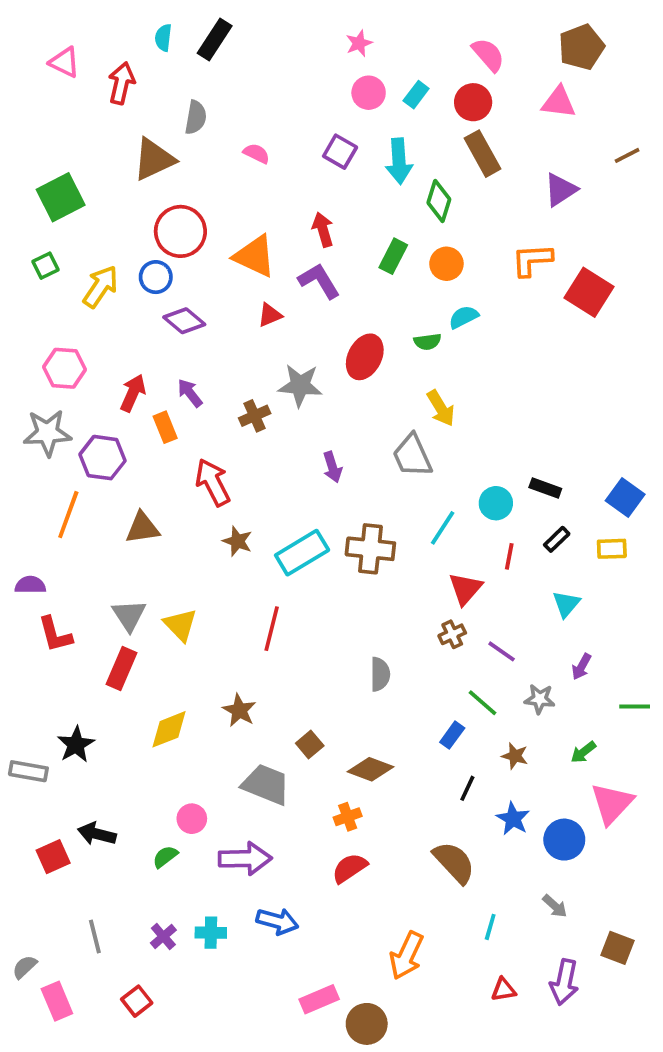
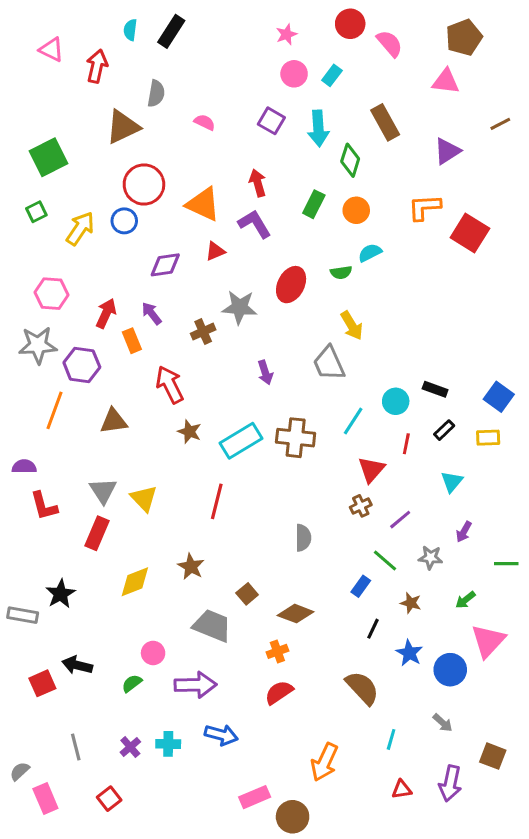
red circle: (473, 102) -> (350, 24), moved
purple diamond: (184, 321) -> (165, 265), moved, turned -48
purple line: (502, 651) -> (400, 520), turned -75

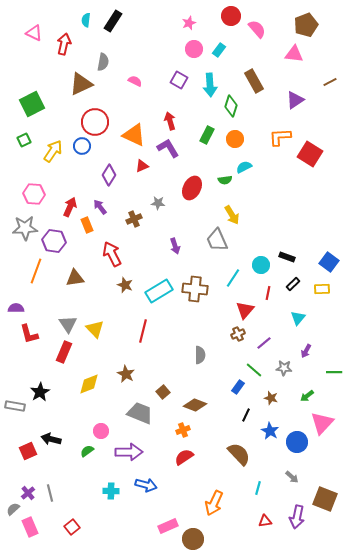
purple diamond: (165, 265) -> (109, 175), turned -50
gray star: (239, 307) -> (158, 203), size x0.6
purple cross: (130, 747) -> (28, 493), moved
brown square: (493, 756) -> (325, 499), size x1.4

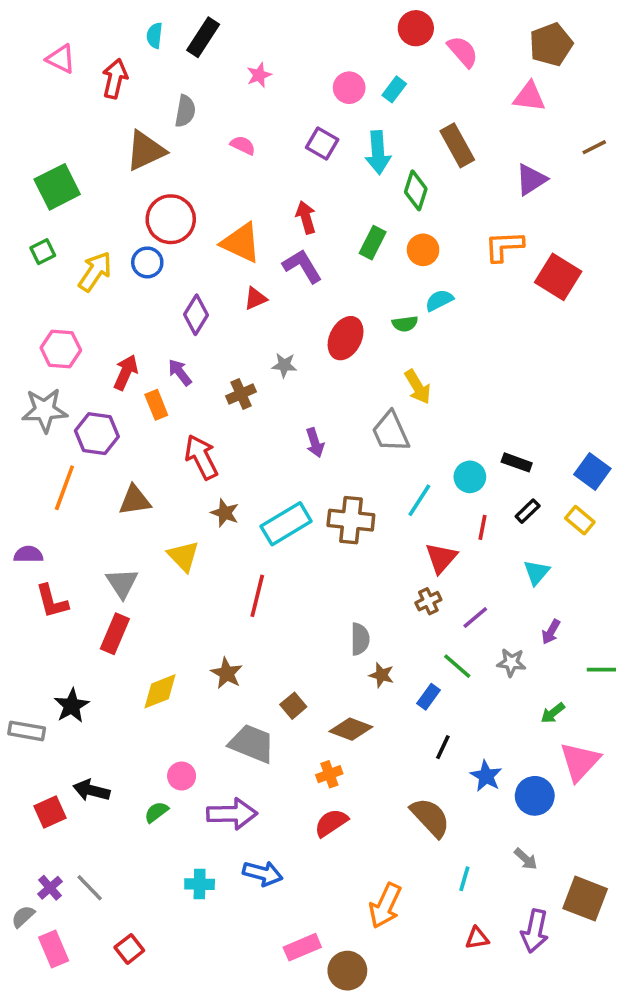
pink star: (189, 23) -> (259, 75), moved
yellow rectangle: (322, 289) -> (580, 520), turned 42
yellow triangle: (95, 329) -> (183, 556), moved
brown star: (271, 398) -> (382, 675), moved
gray line: (50, 493) -> (90, 888), turned -30

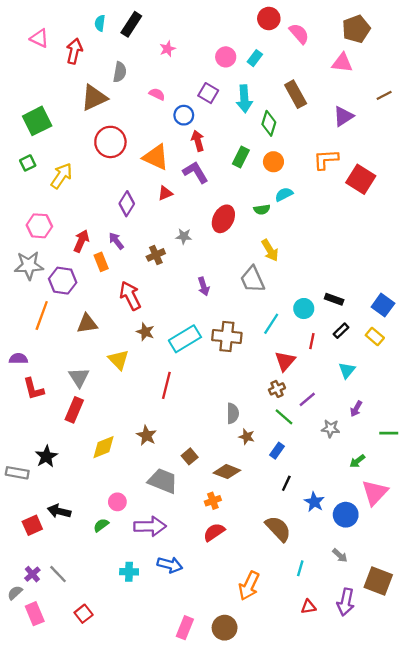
blue circle: (147, 262) -> (184, 115), moved
green line: (457, 666) -> (284, 417), moved
pink rectangle: (302, 947) -> (185, 628), moved, turned -45

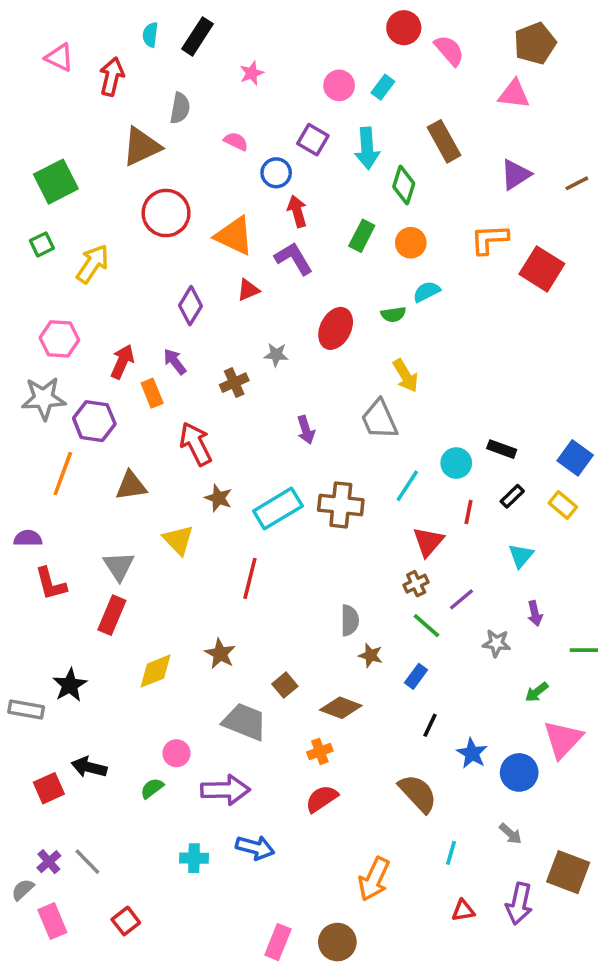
brown line: (384, 95) -> (577, 183), moved
purple arrow: (356, 409) -> (535, 613), turned -42

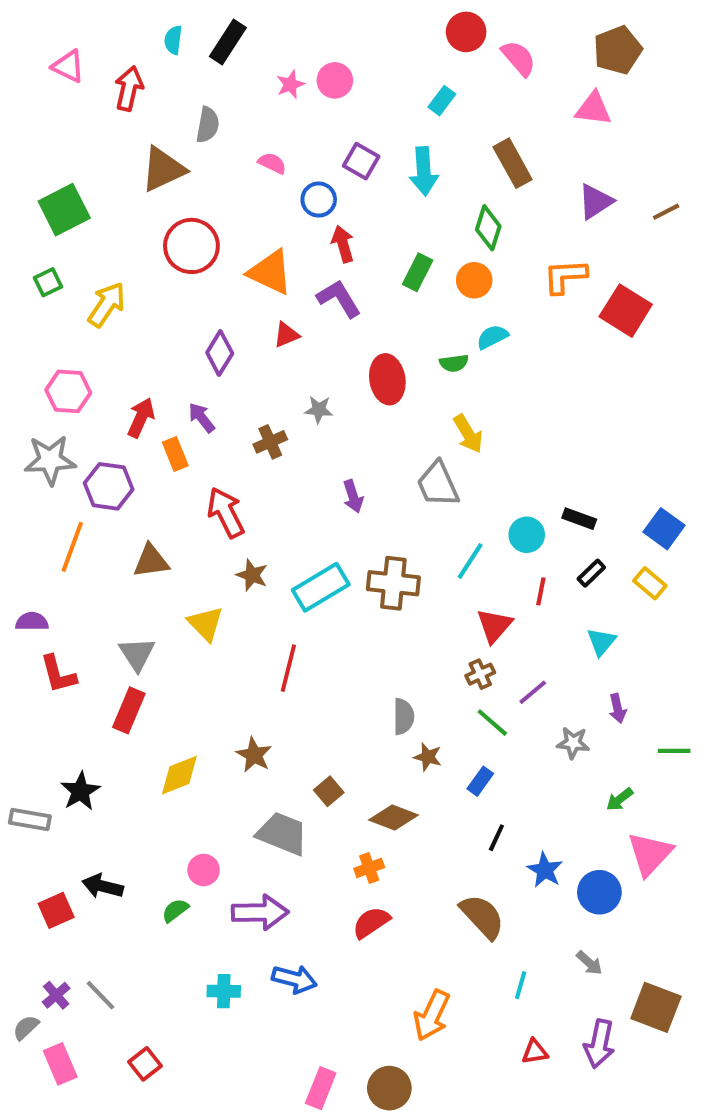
pink circle: (339, 85) -> (335, 80), moved
green diamond: (404, 185) -> (488, 228), moved
red ellipse: (336, 328) -> (387, 379), turned -36

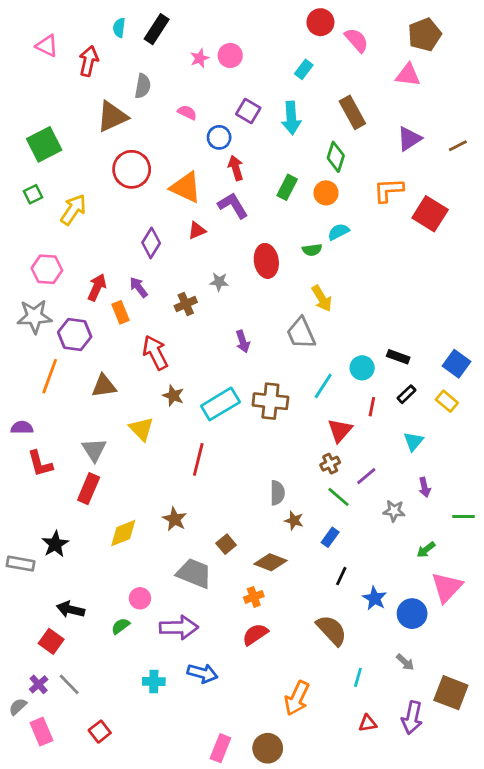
red square: (56, 910) -> (51, 641), moved, turned -30

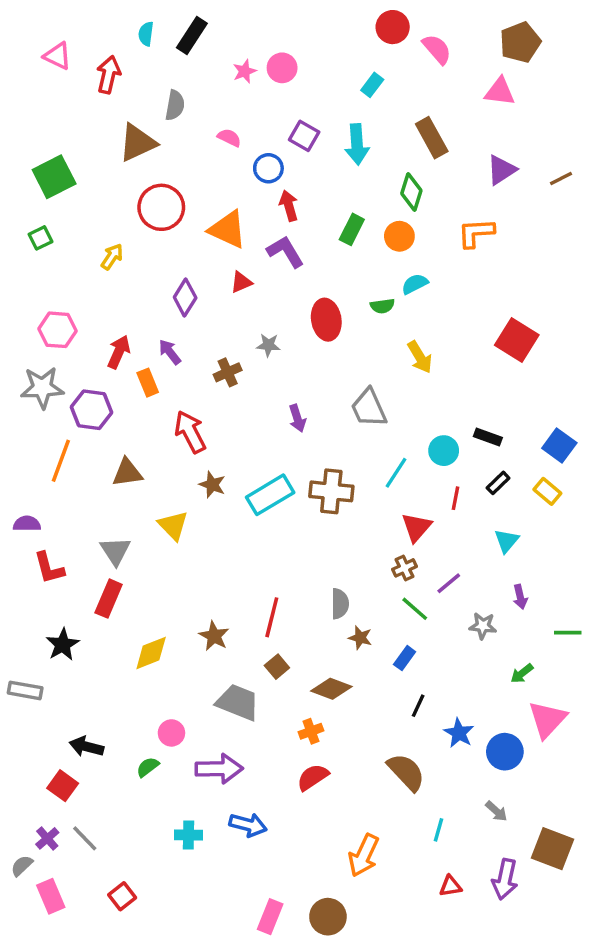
yellow arrow: (73, 210) -> (112, 257), moved, size x0.7
red square: (430, 214) -> (517, 340), moved
yellow arrow: (322, 298) -> (420, 357), moved
red line: (198, 459) -> (272, 617), moved
black star: (55, 544) -> (63, 645), moved

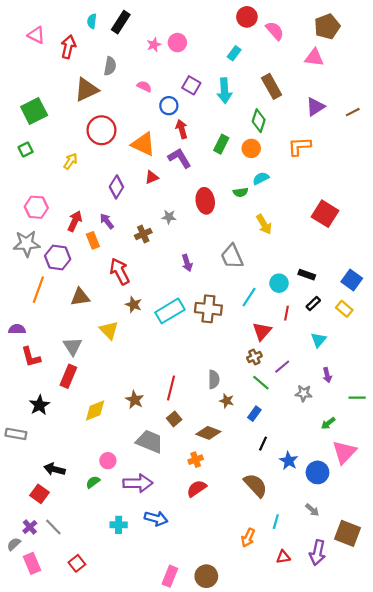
orange arrow: (364, 855) -> (248, 538), moved, size x0.7

